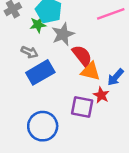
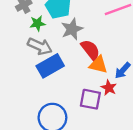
green star: (38, 25) -> (38, 23), moved
gray arrow: (30, 52) -> (40, 46), size x1.5

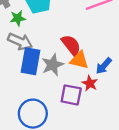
gray star: (72, 29) -> (53, 65), moved
blue rectangle: (50, 66) -> (30, 61), turned -50

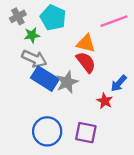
orange triangle: (79, 60) -> (86, 43), moved
blue rectangle: (30, 61) -> (45, 79), turned -68
purple square: (71, 95) -> (86, 133), moved

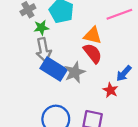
gray arrow: (34, 59) -> (44, 50), turned 55

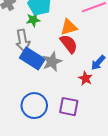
green star: (41, 28) -> (33, 20), moved
orange triangle: (93, 35) -> (69, 27), turned -30

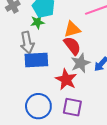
blue rectangle: (32, 58) -> (36, 60), turned -35
gray star: (52, 62) -> (80, 63), moved
red star: (86, 78) -> (66, 80), moved, size x1.5

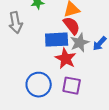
gray arrow: (27, 43) -> (16, 23), moved
blue rectangle: (36, 60) -> (57, 40), moved

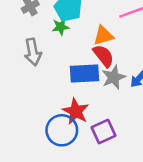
red star: (66, 59) -> (76, 111), moved
purple square: (72, 86) -> (103, 132), turned -36

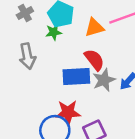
orange triangle: (103, 36) -> (94, 27), moved
red star: (76, 111) -> (68, 112), turned -30

